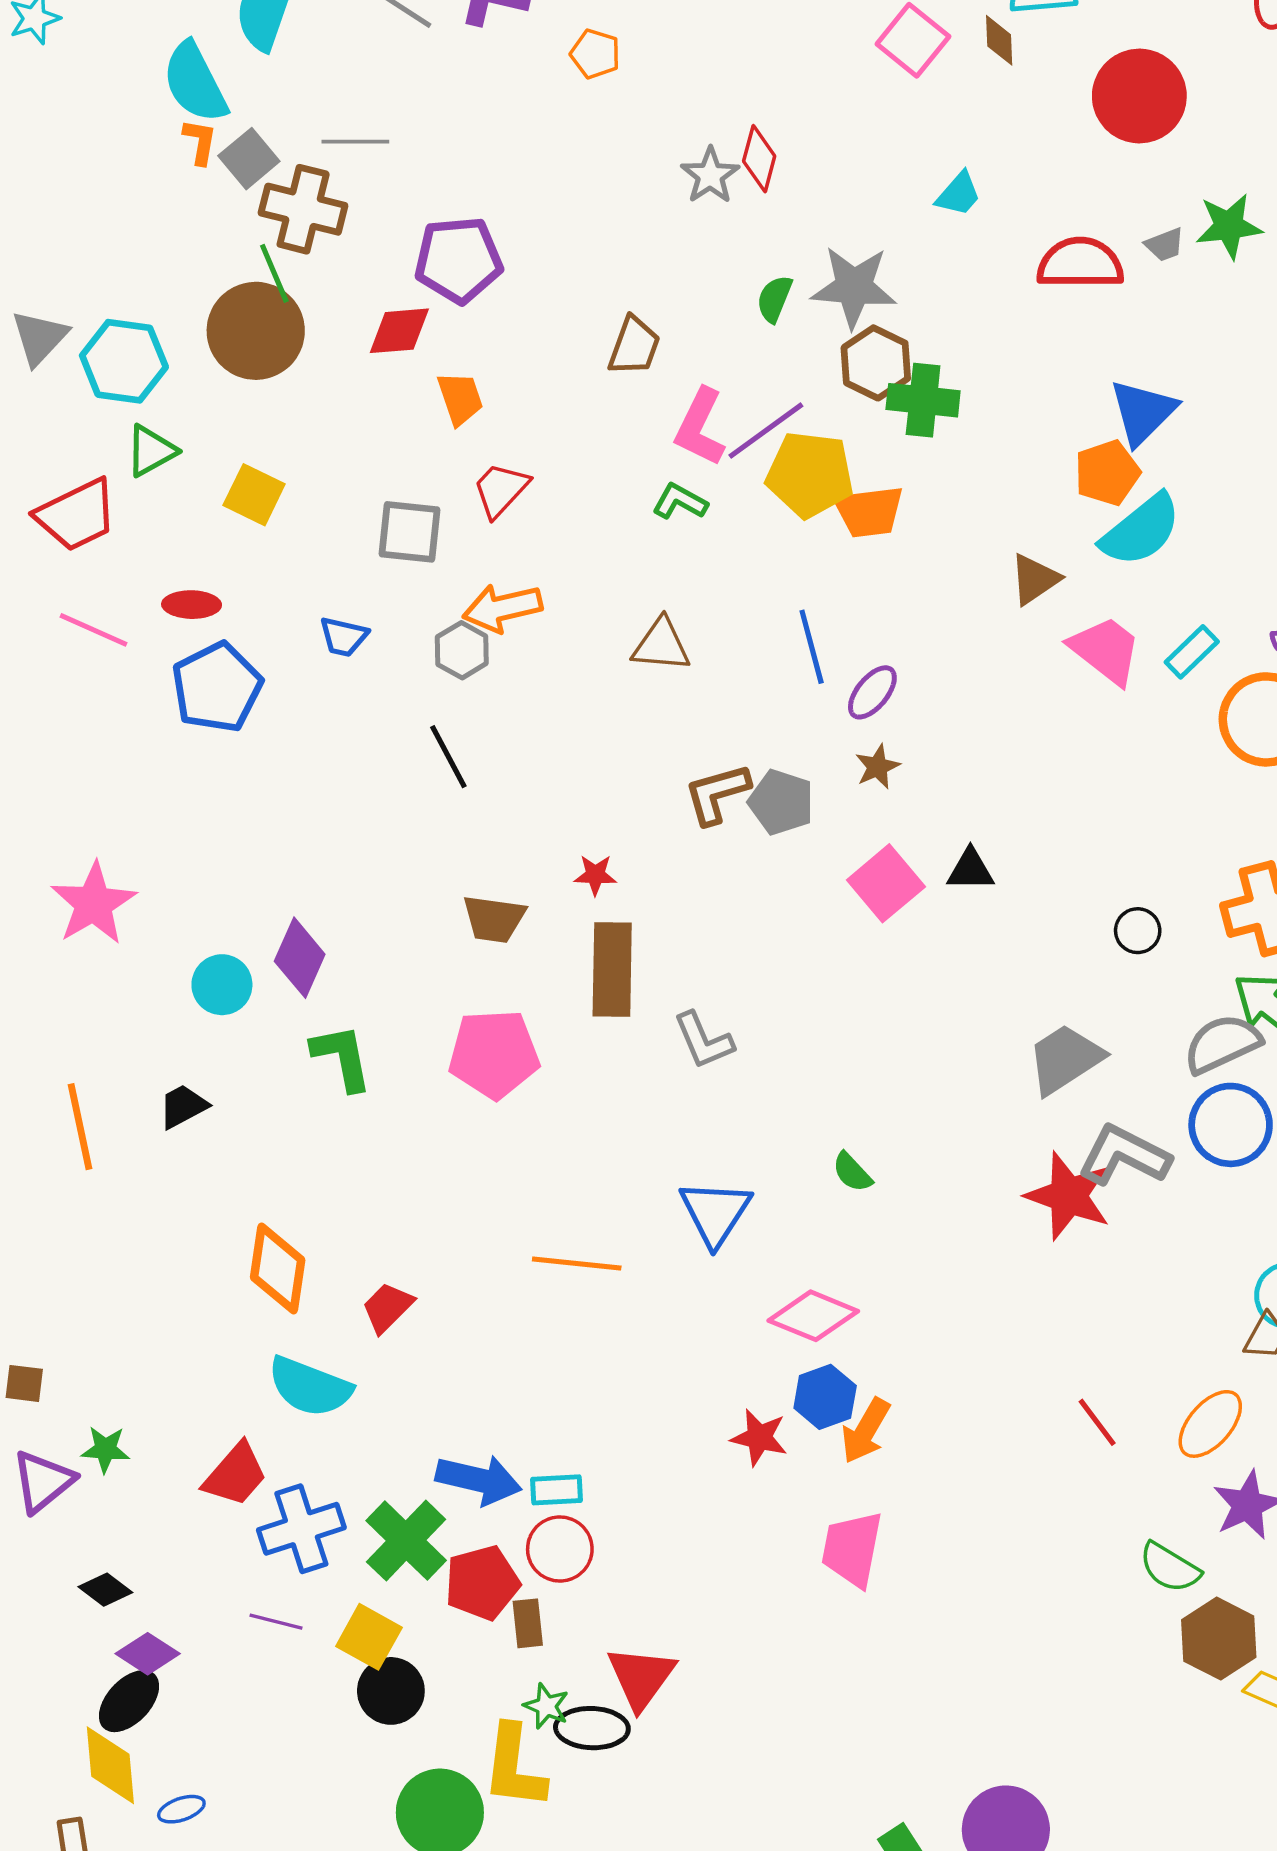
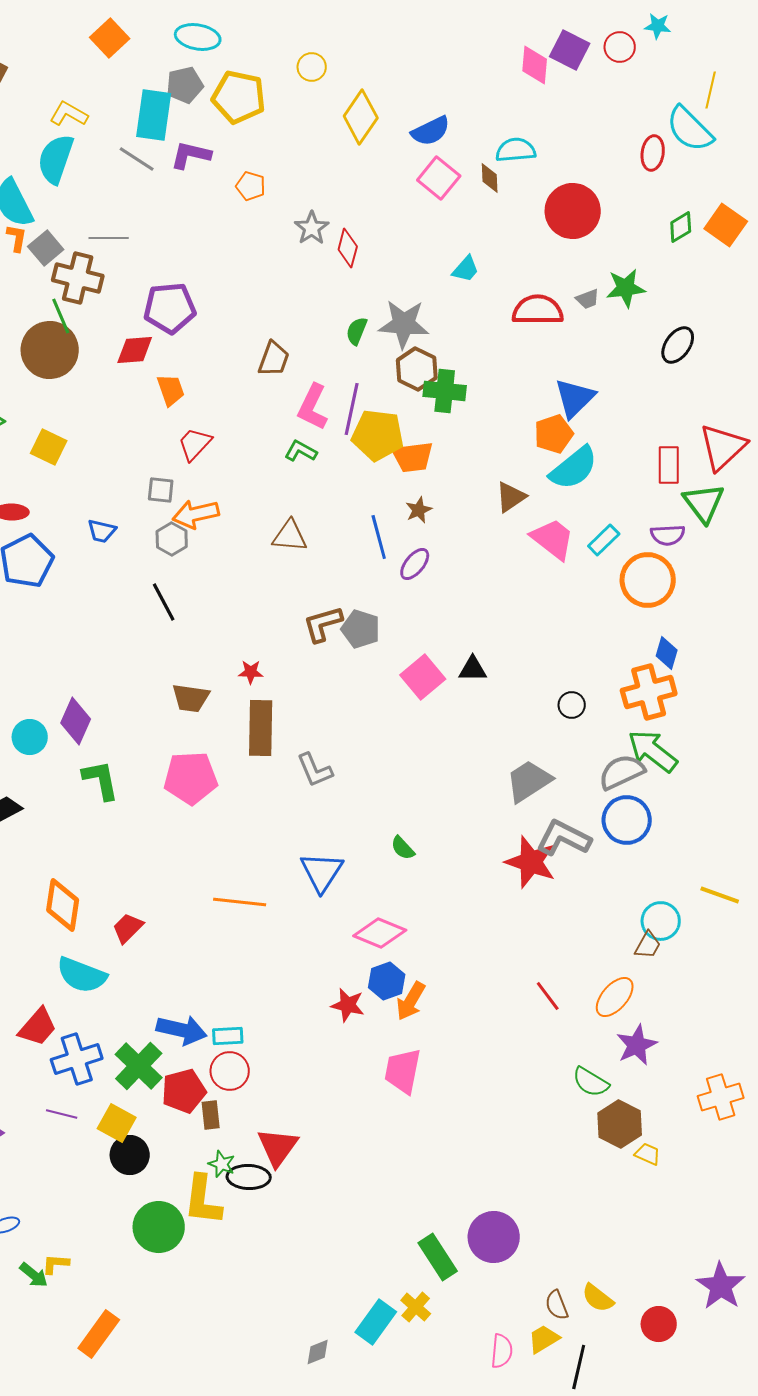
gray star: (710, 175) -> (312, 228), moved
purple line: (766, 431) -> (352, 409), turned -42
gray square: (409, 532) -> (161, 490), moved, size x0.7
brown star: (877, 767) -> (419, 510), moved

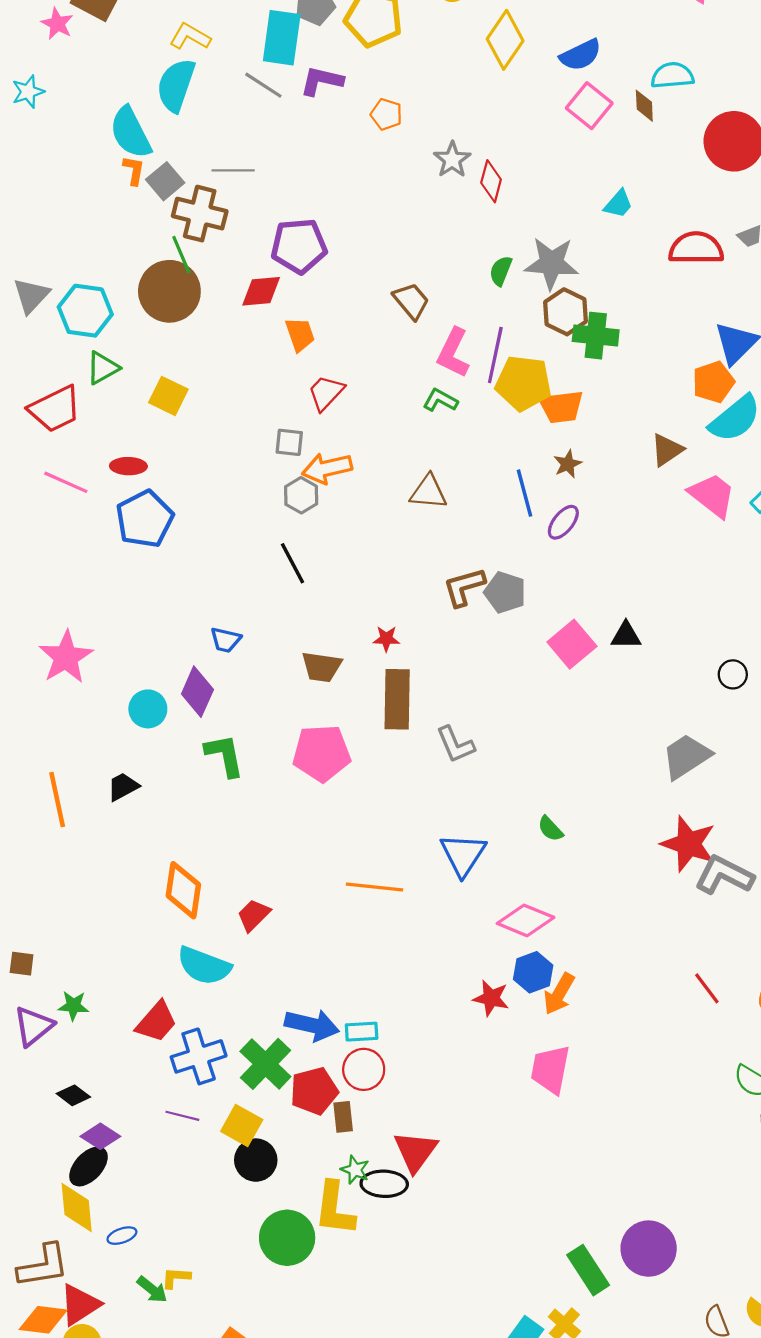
brown trapezoid: (274, 359) -> (411, 301), turned -60
blue trapezoid: (102, 531) -> (226, 640), moved
gray L-shape: (564, 838) -> (724, 875), moved

